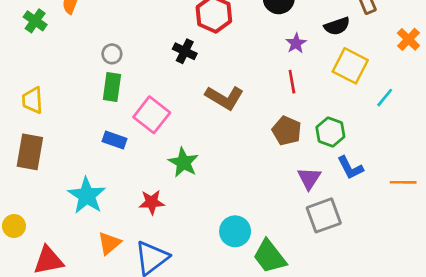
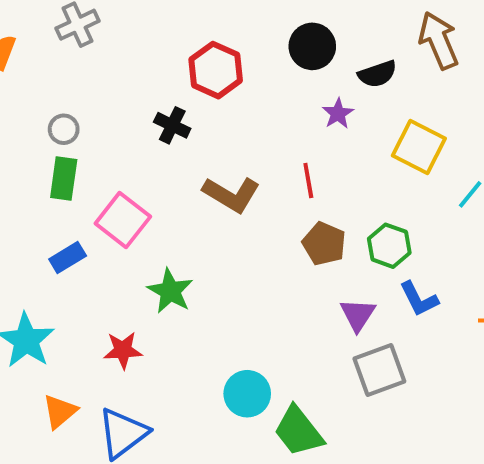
black semicircle: (337, 26) -> (377, 74), moved
red line: (292, 82) -> (308, 181), moved
blue rectangle: (115, 140) -> (68, 258), turned -50

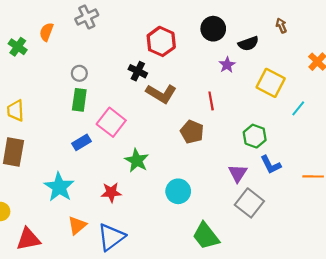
brown arrow: (439, 40) -> (281, 26), size x0.5
brown L-shape: (231, 194) -> (161, 94), moved
brown pentagon: (324, 244) -> (192, 132), moved
gray square: (379, 370) -> (249, 203), turned -32
cyan circle: (247, 394) -> (178, 191), moved

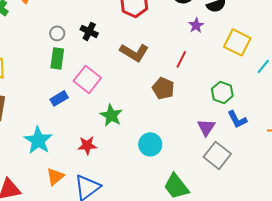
black cross: (138, 71) -> (89, 31), moved
red line: (211, 101) -> (181, 59), turned 36

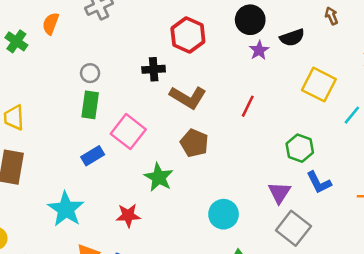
purple star: (196, 25) -> (259, 50), moved
black cross: (89, 31) -> (154, 69), moved, turned -30
brown pentagon: (163, 88) -> (194, 143), moved
cyan circle: (150, 144) -> (224, 214), moved

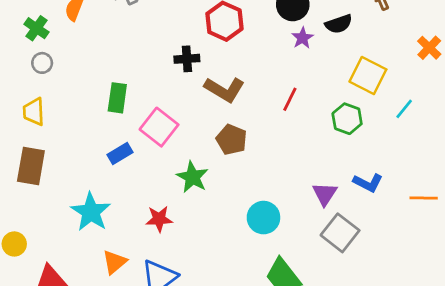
gray circle: (90, 73) -> (42, 63), moved
green hexagon: (300, 148) -> (347, 119), moved
blue L-shape: (319, 182) -> (368, 183), turned -36

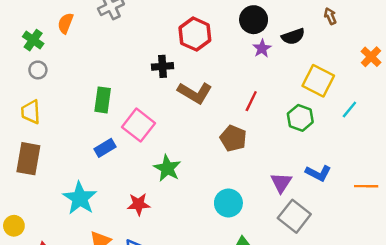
brown pentagon: (231, 140) -> (233, 138), moved

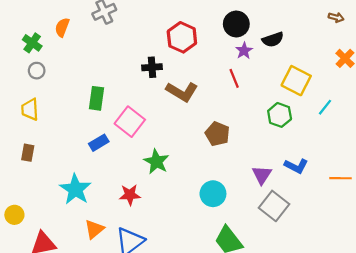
brown arrow: (330, 16) -> (336, 17), moved, turned 128
red line: (251, 101) -> (234, 78), moved, turned -48
brown rectangle: (28, 159) -> (28, 153), size x0.6

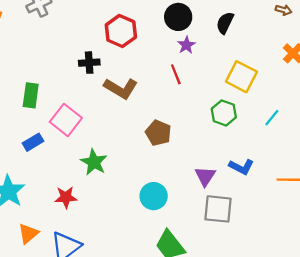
black semicircle: (273, 40) -> (225, 23), moved, turned 135
cyan line: (325, 107) -> (272, 118), moved
gray square: (274, 206) -> (218, 209), turned -32

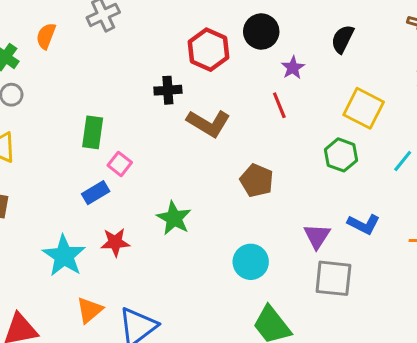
black circle: (178, 17) -> (261, 31), moved
pink square: (66, 120) -> (120, 164), moved, size x0.6
red star: (66, 197) -> (115, 242), moved

